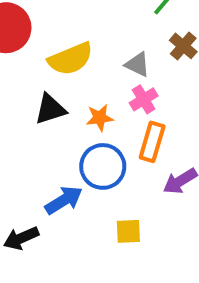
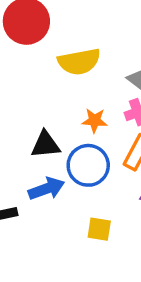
black triangle: (50, 109) -> (45, 145), moved

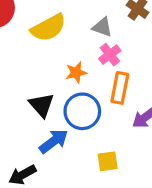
black triangle: (45, 145) -> (42, 105), turned -48

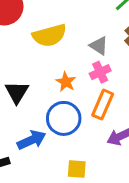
orange star: (76, 73) -> (66, 82), turned 30
black triangle: (42, 105) -> (17, 92), moved

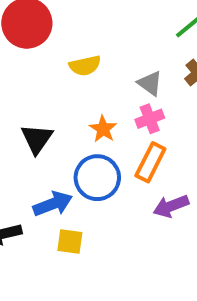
yellow semicircle: (50, 35) -> (85, 66), size x0.7
yellow square: (77, 169) -> (70, 242), moved

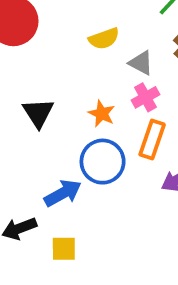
yellow semicircle: (85, 66) -> (104, 39), moved
black triangle: (37, 139) -> (38, 113), moved
yellow square: (70, 242) -> (64, 249), moved

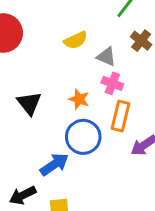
pink cross: (145, 97) -> (112, 83), turned -35

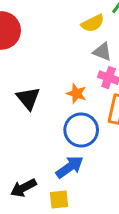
yellow semicircle: (76, 40) -> (93, 23), moved
blue arrow: (54, 164) -> (70, 167), moved

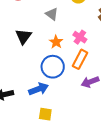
gray triangle: (102, 52) -> (52, 14), moved
yellow square: (59, 200) -> (45, 114), moved

